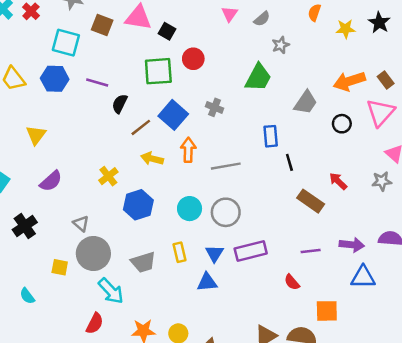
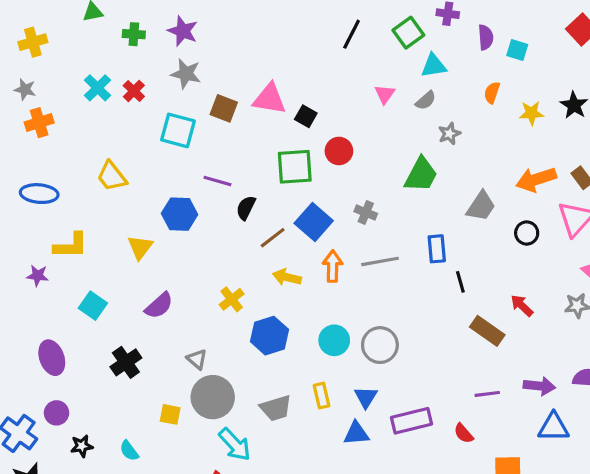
blue hexagon: (55, 79) -> (180, 214), moved
gray line: (226, 166) -> (380, 261), moved
purple rectangle: (251, 251) -> (412, 421), moved

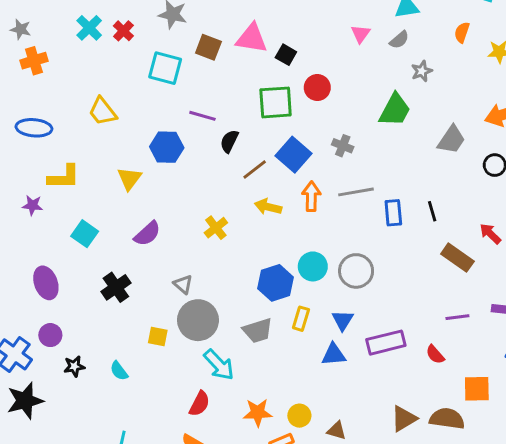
blue rectangle: (437, 249) -> (393, 213), moved
blue hexagon: (270, 336) -> (276, 283), moved
yellow rectangle: (322, 396) -> (301, 319), turned 30

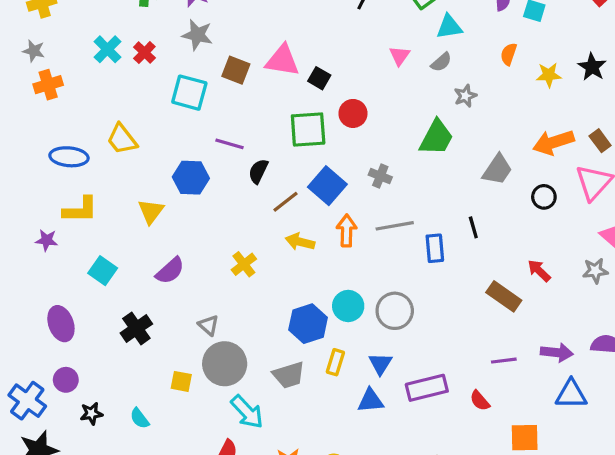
blue ellipse: (34, 128) -> (69, 157), moved
black line: (432, 211) -> (473, 227), moved

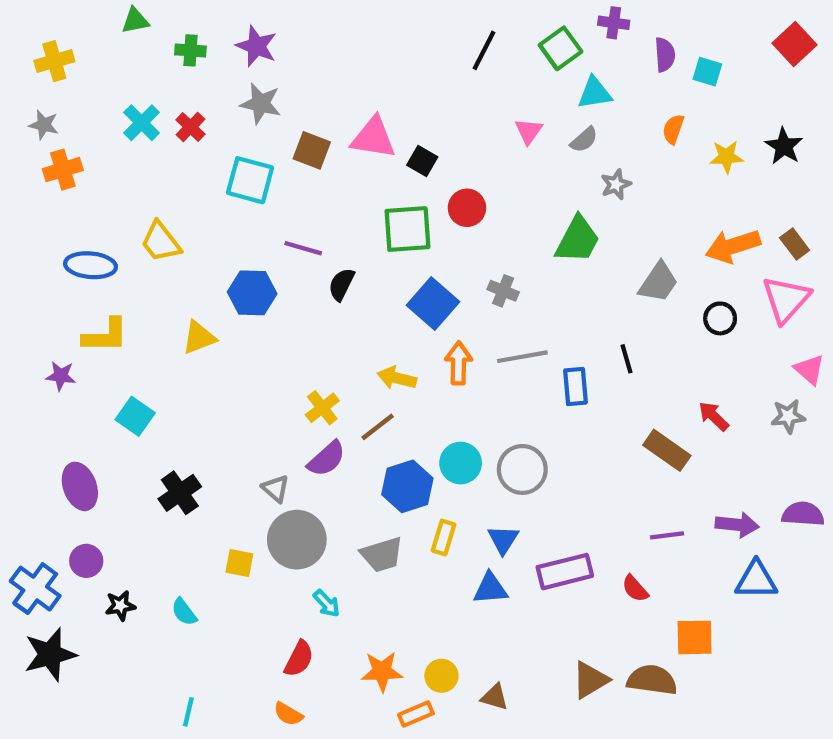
brown line: (286, 202) -> (378, 427), moved
yellow triangle: (151, 211) -> (199, 338), turned 32
purple semicircle: (170, 271) -> (327, 459), moved
cyan arrow: (247, 412) -> (327, 603), size x0.6

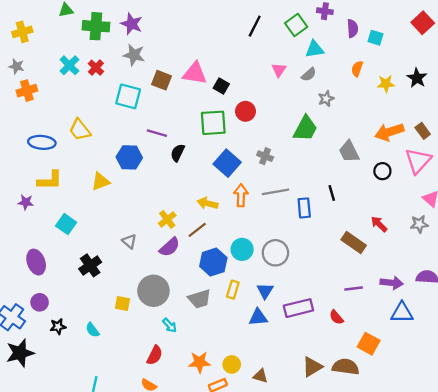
green cross: (190, 50) -> (96, 26), size x1.6
gray trapezoid: (658, 282) -> (349, 152), turned 120
gray triangle: (276, 489) -> (129, 241), moved
orange square: (695, 637) -> (369, 344), turned 30

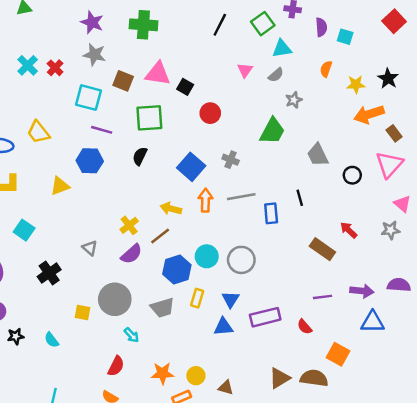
green cross: (96, 26) -> (143, 25), moved
green square: (213, 123) -> (149, 118), moved
orange arrow: (389, 132) -> (369, 114), moved
purple line: (157, 133) -> (102, 130), moved

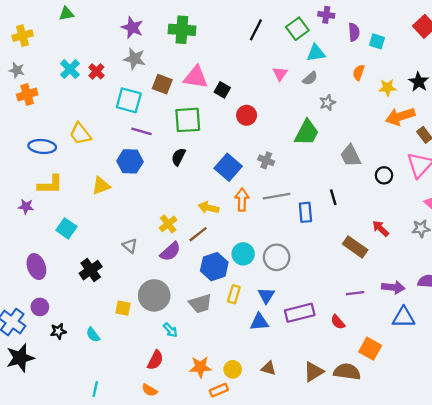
brown triangle: (226, 388) -> (269, 368), moved

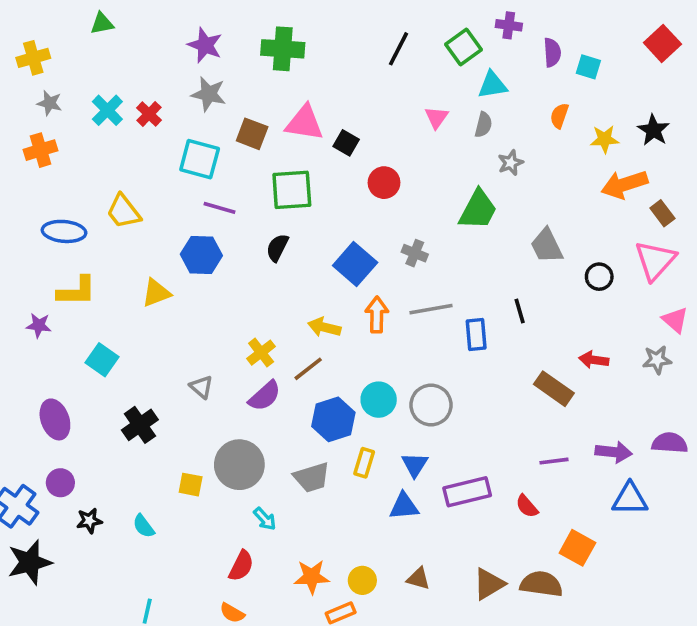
gray star: (17, 70) -> (50, 103), moved
gray semicircle: (310, 78) -> (483, 125), turned -35
red arrow: (381, 228) -> (594, 360), turned -36

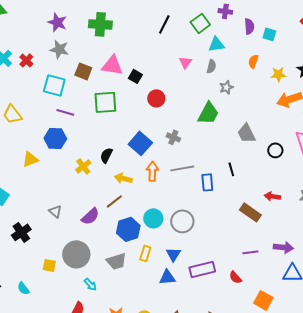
black semicircle: (277, 248) -> (106, 155), moved
yellow cross: (261, 353) -> (83, 166), moved

